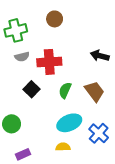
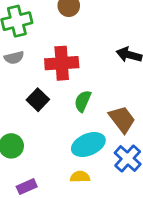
gray semicircle: (22, 57) -> (14, 58), moved
brown trapezoid: (94, 91) -> (122, 119), moved

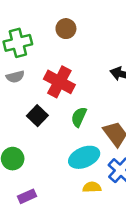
red cross: (62, 63) -> (59, 82), turned 32
yellow semicircle: (80, 177) -> (92, 187), moved

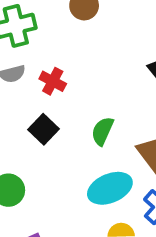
red cross: (59, 82) -> (53, 81), moved, size x0.6

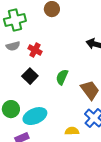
cyan ellipse: (110, 188) -> (35, 116), moved

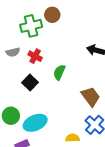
green cross: (15, 20) -> (31, 26), moved
green semicircle: (62, 77) -> (59, 72), moved

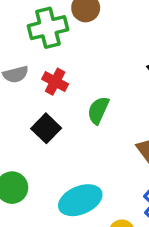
cyan ellipse: (35, 123) -> (80, 200), moved

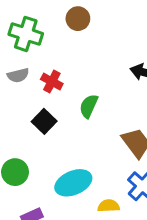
green cross: (48, 28) -> (26, 34), moved, turned 32

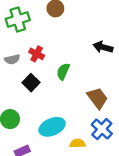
green cross: (26, 34) -> (18, 19), turned -35
gray semicircle: (18, 75) -> (12, 59), moved

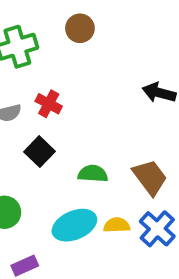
green semicircle: (63, 71) -> (93, 174), moved, turned 70
yellow semicircle: (77, 143) -> (117, 225), moved

